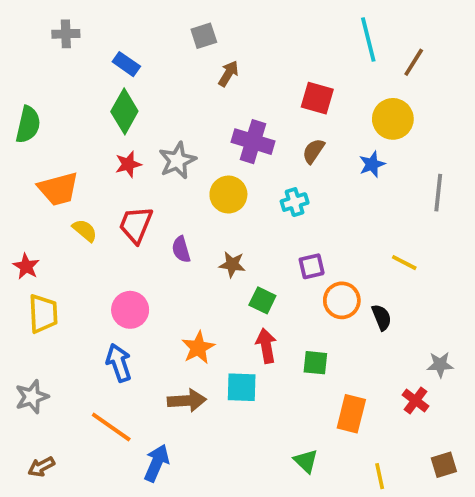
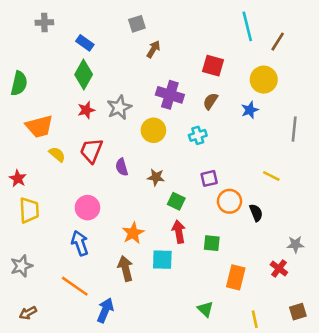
brown arrow: (187, 401) -> (126, 268), turned -100

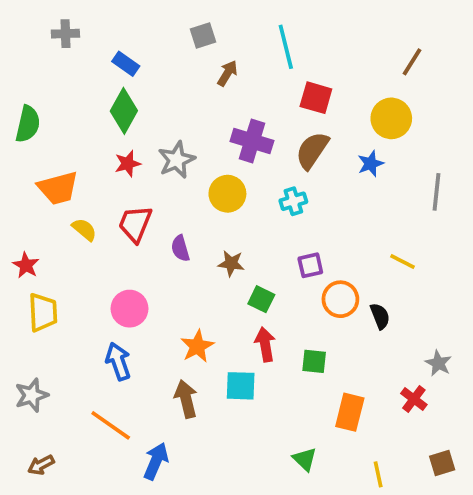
cyan line: (247, 26) -> (286, 47), moved
brown semicircle: (210, 101) -> (312, 150), size x1.5
gray star: (295, 244) -> (438, 363), turned 30

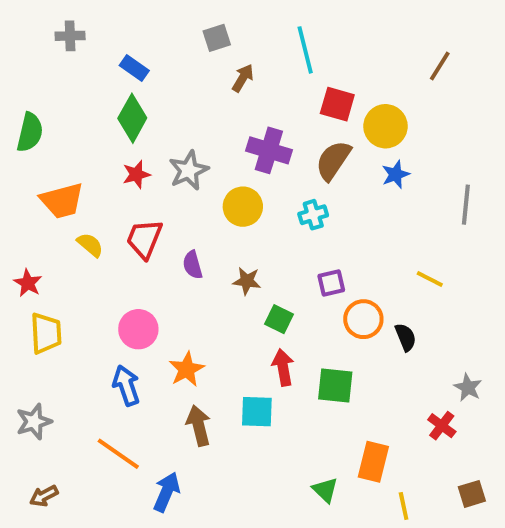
yellow circle: (391, 118) -> (385, 126), moved
orange star: (197, 346) -> (187, 369), moved
green square: (314, 361) -> (335, 385), size x1.4
orange rectangle: (350, 412) -> (373, 462), moved

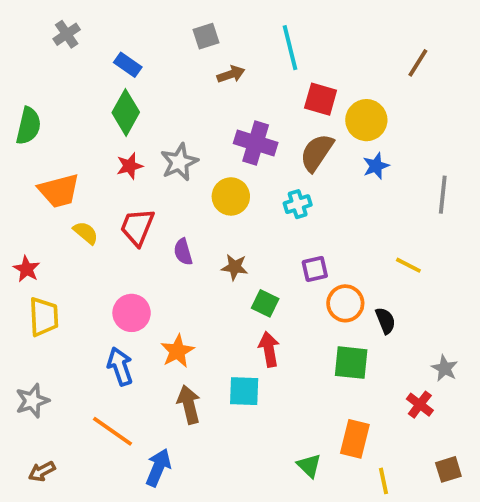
gray cross: (70, 36) -> (67, 34), turned -32
brown arrow: (243, 78) -> (231, 74), turned 40
green square: (335, 385) -> (351, 363), moved

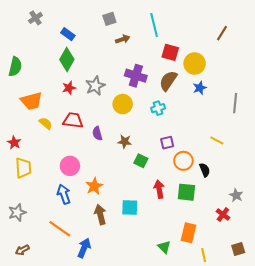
red trapezoid: (137, 227) -> (73, 120), turned 75
red arrow: (269, 349) -> (159, 189), moved

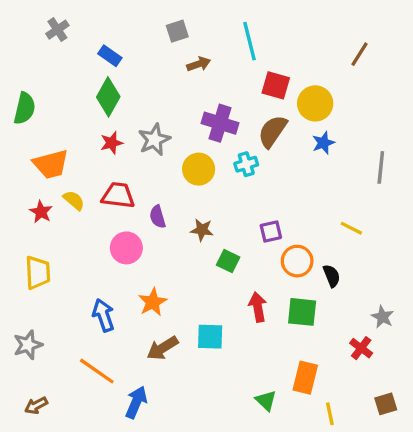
cyan cross: (158, 108) -> (246, 164), moved
red star: (14, 143) -> (41, 212), moved
pink circle: (70, 166) -> (126, 248), moved
brown arrow: (100, 215) -> (162, 348), turned -108

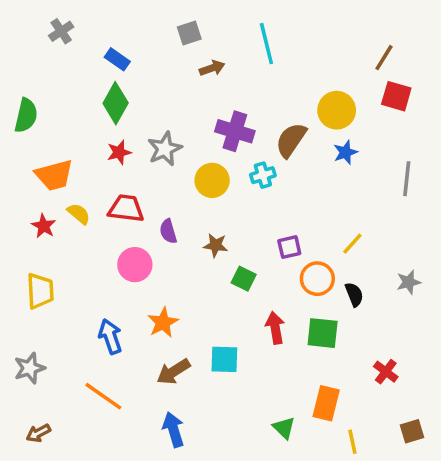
red square: (276, 85) -> (396, 96), moved
yellow line: (351, 228) -> (352, 244), moved, turned -75
gray star: (382, 317) -> (409, 282), moved, turned 30
blue arrow: (136, 402) -> (173, 430), moved, turned -40

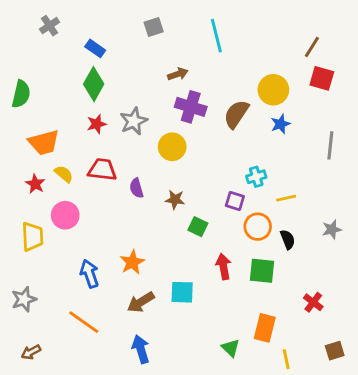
brown arrow: (212, 68) -> (178, 74), moved
cyan cross: (263, 175) -> (256, 177), moved
yellow line: (352, 244) -> (286, 198), turned 36
purple square: (289, 247) -> (235, 201), turned 30
pink circle: (135, 265) -> (65, 215), moved

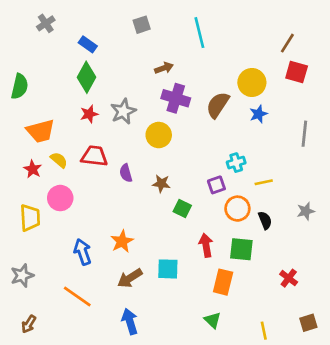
purple square: (235, 201) -> (216, 185), turned -36
orange rectangle: (265, 328) -> (223, 282), moved
brown arrow: (31, 352) -> (29, 324), turned -30

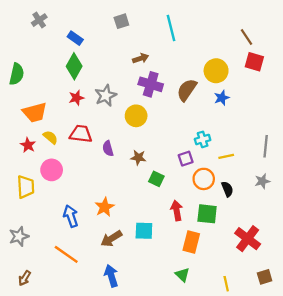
brown line: (287, 43) -> (247, 37), turned -66
gray line: (304, 134) -> (266, 146), moved
red cross: (289, 278) -> (248, 239), size x1.6

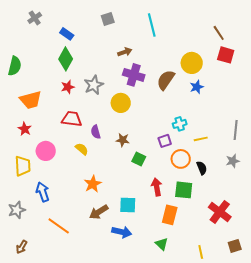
yellow semicircle: (50, 137) -> (82, 149), moved
blue arrow: (71, 216) -> (43, 192), moved
blue arrow: (111, 276) -> (122, 232), moved, turned 120

